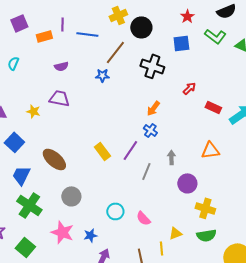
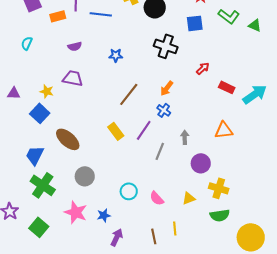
brown line: (115, 52) -> (129, 94), moved
blue square: (14, 142) -> (40, 113), moved
yellow triangle: (175, 233) -> (189, 198), moved

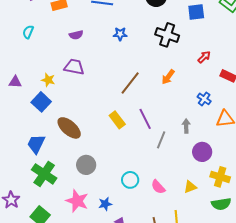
blue star: (116, 55) -> (120, 34), moved
blue cross: (164, 110) -> (204, 99), moved
purple line: (144, 130) -> (145, 119), turned -60

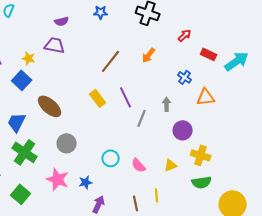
purple semicircle: (76, 35) -> (62, 21), moved

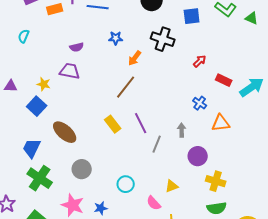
orange arrow: (149, 55) -> (135, 58), moved
pink semicircle: (139, 165) -> (154, 203), moved
yellow triangle: (171, 165) -> (172, 186), moved

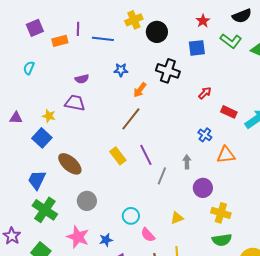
pink semicircle: (154, 203) -> (148, 235), moved

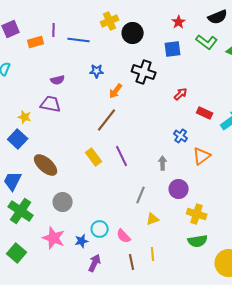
orange triangle: (226, 155) -> (202, 156), turned -30
gray line: (162, 176) -> (141, 195), moved
cyan circle: (131, 216) -> (100, 229), moved

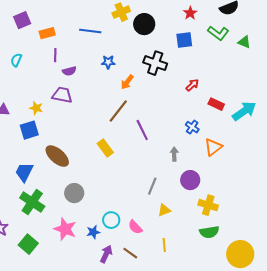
purple line: (54, 30) -> (55, 55), moved
blue square: (18, 139) -> (29, 130), turned 30
purple line: (122, 156) -> (142, 130), moved
brown line: (132, 262) -> (130, 253), moved, turned -42

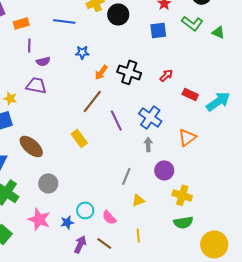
black cross: (155, 63) -> (129, 72), moved
blue cross: (192, 127) -> (150, 117), moved, size x1.6

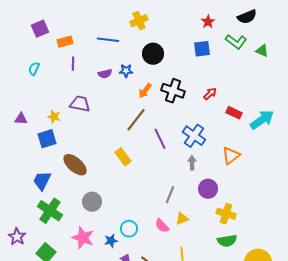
black circle: (118, 14) -> (153, 54), moved
purple semicircle: (43, 61) -> (105, 74), moved
pink semicircle: (109, 217) -> (162, 226), moved

